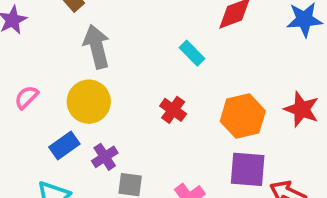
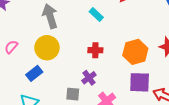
cyan rectangle: (192, 53) -> (96, 14), moved
red cross: (173, 110) -> (95, 50), turned -32
purple cross: (105, 157) -> (89, 78), moved

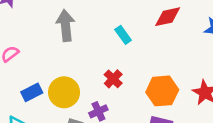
yellow circle: (47, 48) -> (64, 92), moved
red cross: (95, 50) -> (113, 79), turned 32

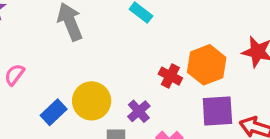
red cross: (113, 79) -> (170, 76), moved

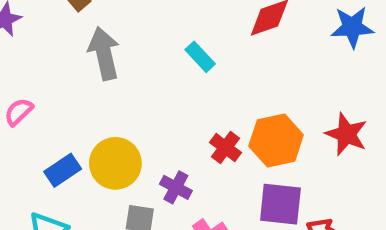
purple cross: (139, 111) -> (176, 187), turned -30

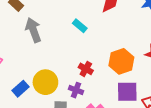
red cross: (225, 147) -> (86, 69), moved

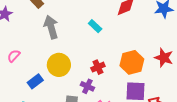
red cross: (86, 69) -> (98, 67), turned 32
yellow circle: (45, 82) -> (59, 65), moved

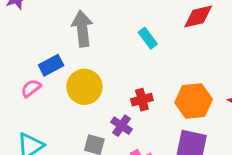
pink semicircle: (14, 56) -> (31, 88), moved
blue rectangle: (35, 81) -> (51, 65), moved

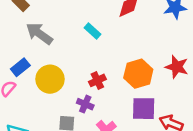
gray arrow: (82, 29) -> (39, 34), turned -36

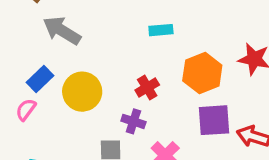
cyan rectangle: (93, 31) -> (161, 30), moved, turned -42

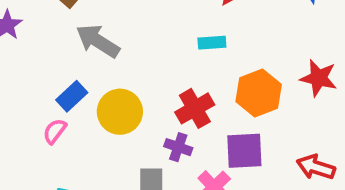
red cross: (147, 88) -> (195, 108), size x1.4
purple square: (214, 120) -> (244, 151), moved

